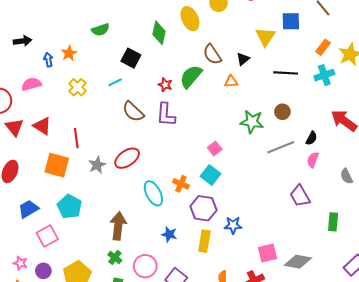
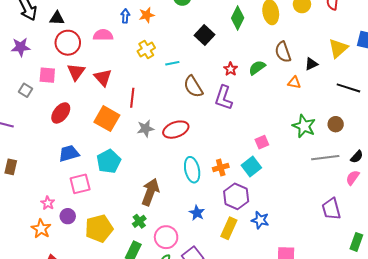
green semicircle: (191, 77) -> (257, 68), size x0.7
cyan line: (115, 82) -> (172, 63), moved
orange cross: (181, 184) -> (221, 168), turned 35

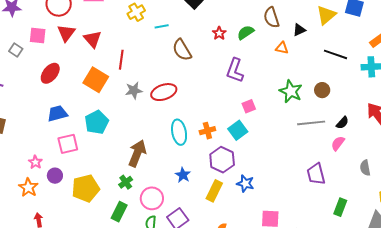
purple L-shape: (224, 98) -> (235, 70), moved

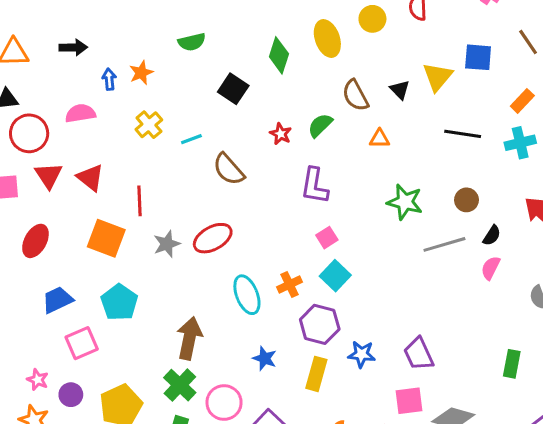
black triangle: (299, 30) -> (400, 90), moved, turned -40
brown circle: (322, 90) -> (466, 200), moved
pink square: (249, 106) -> (327, 238), moved
purple trapezoid: (316, 174) -> (419, 354), moved
green cross: (126, 182) -> (180, 385), size x1.5

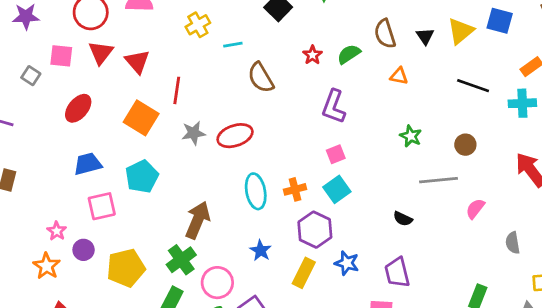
green star: (405, 202) -> (411, 136), size x0.7
black semicircle: (492, 235) -> (403, 219), moved, turned 72

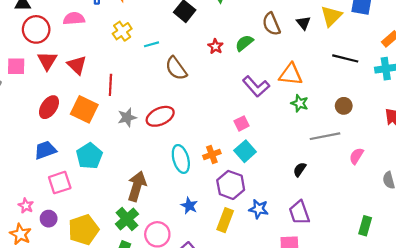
orange triangle: (399, 76) -> (291, 74), moved, size x1.6
purple L-shape: (334, 107) -> (256, 86), moved, turned -56
red ellipse: (78, 108) -> (49, 107), moved
black semicircle: (403, 219) -> (300, 170), turned 104

